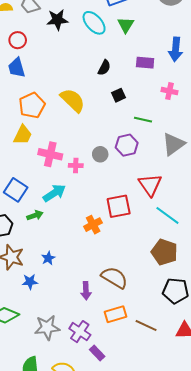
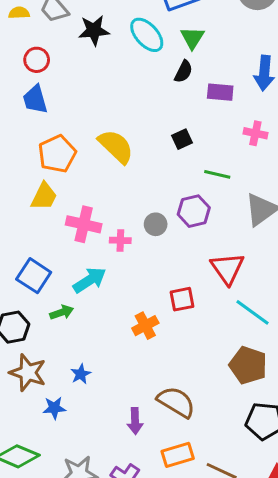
black semicircle: (104, 68) -> (183, 72), moved
red square: (119, 206) -> (182, 299), size x0.7

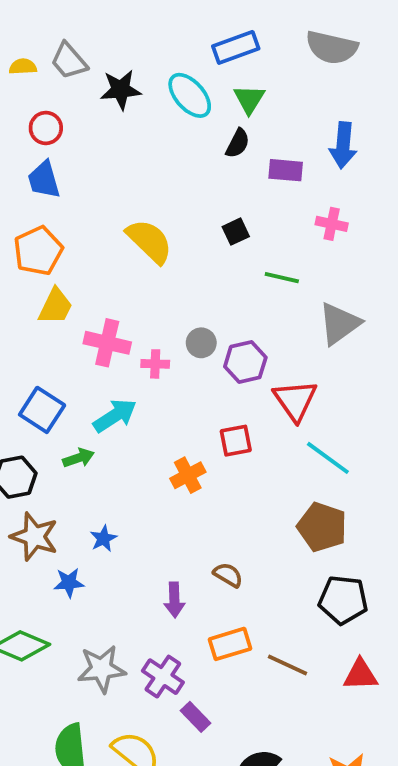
orange pentagon: (57, 154) -> (38, 251), moved
purple hexagon: (194, 211) -> (245, 362), moved
brown semicircle: (176, 402) -> (228, 575), size x0.6

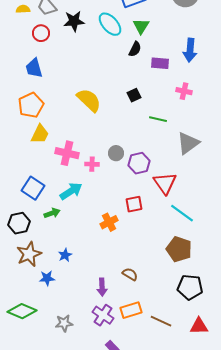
red circle: (46, 128) -> (41, 33), moved
brown star: (34, 537) -> (29, 254), turned 30
gray star: (101, 669) -> (64, 323), size x0.7
purple cross: (163, 677) -> (103, 315), moved

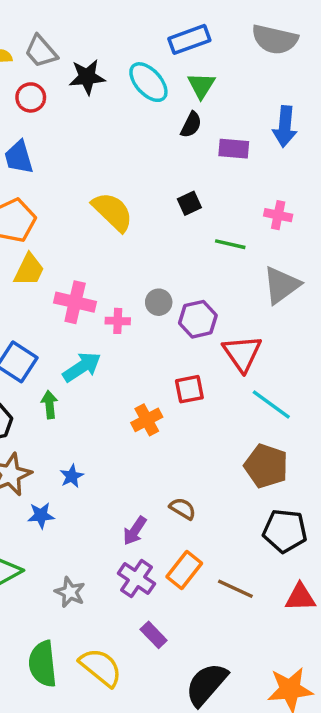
pink cross: (184, 91) -> (278, 215), moved
green arrow: (52, 213) -> (49, 405), turned -77
purple arrow: (102, 287) -> (135, 531), turned 36
orange rectangle: (131, 310) -> (184, 570), turned -35
gray star: (64, 323) -> (70, 592), turned 30

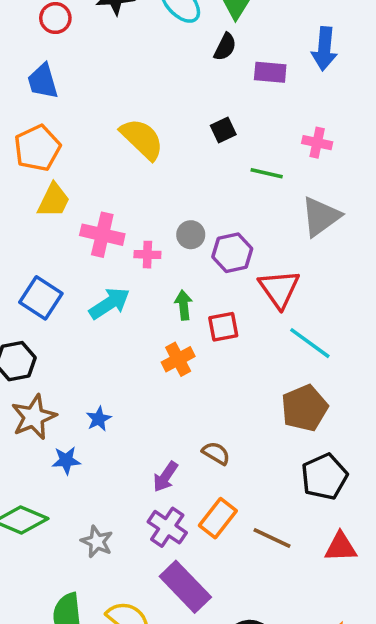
green arrow: (49, 405) -> (184, 305), moved
brown pentagon: (266, 466) -> (305, 408), turned 30
black pentagon: (285, 531) -> (324, 477), turned -30
purple rectangle: (154, 635) -> (185, 587), size x1.8

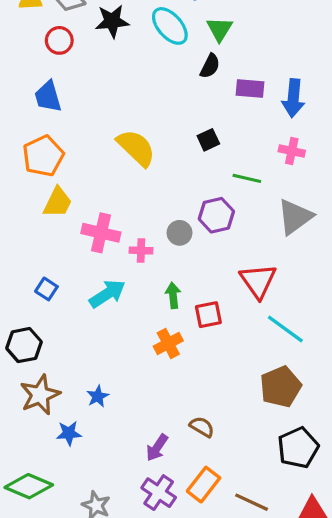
blue arrow: (324, 49) -> (293, 98), moved
purple hexagon: (232, 253) -> (216, 215), moved
blue square: (41, 298) -> (46, 289), size x0.6

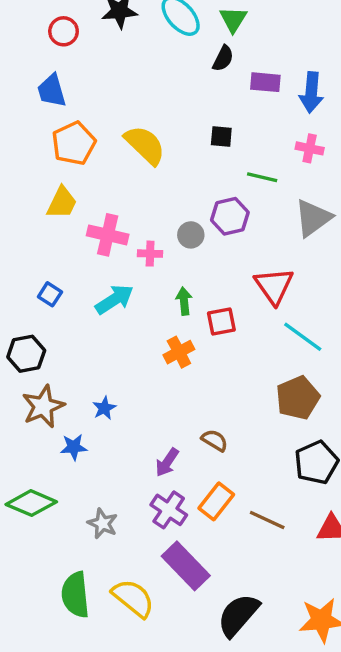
black square: (208, 140) -> (221, 137), turned 30
orange pentagon: (43, 156) -> (74, 143), moved

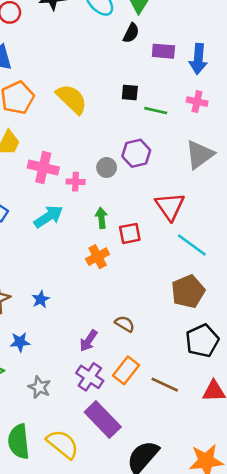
green line: (262, 177) -> (156, 111), moved
blue star: (74, 447) -> (20, 342), moved

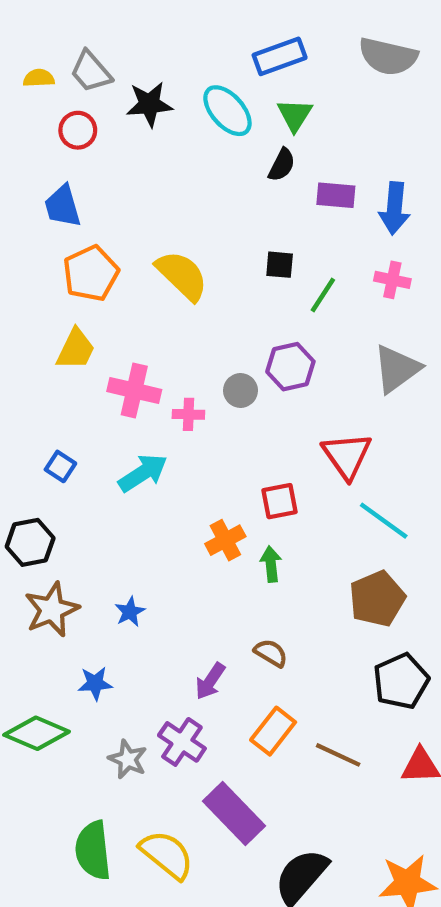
green line: (156, 111) -> (323, 295), turned -70
green arrow: (101, 218) -> (271, 564), moved
purple cross: (90, 377) -> (182, 742), moved

